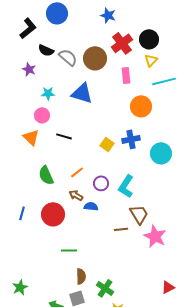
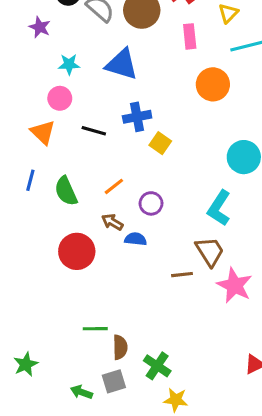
blue cross: (131, 139) -> (137, 117), moved
cyan L-shape: (126, 186) -> (219, 208), moved
blue line: (22, 213) -> (30, 180), moved
green line: (69, 250) -> (95, 329), moved

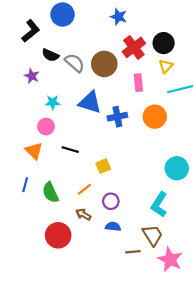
blue cross: (137, 117) -> (117, 117), moved
yellow square: (160, 143) -> (103, 166), moved, turned 32
blue semicircle: (136, 239) -> (113, 227), moved

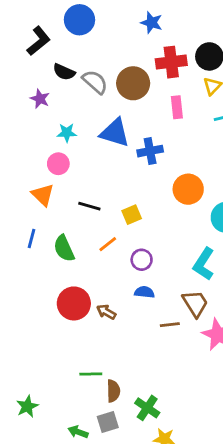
red cross: (134, 47) -> (171, 62), turned 30
orange circle: (155, 117) -> (188, 189), moved
black line: (70, 150) -> (89, 206), moved
brown arrow: (83, 214) -> (106, 312), moved

